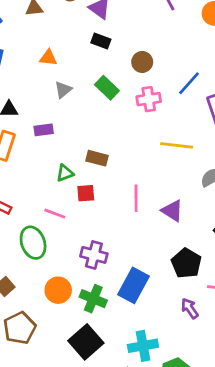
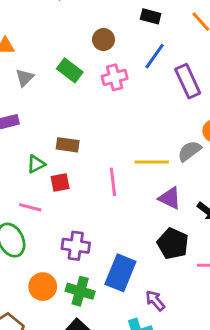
black rectangle: (101, 41) -> (151, 16), moved
yellow line: (177, 145) -> (152, 162), moved
purple triangle: (172, 211) -> (170, 198), moved
purple arrow: (190, 308) -> (155, 301), moved

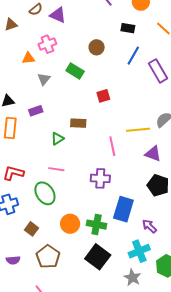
pink cross: (115, 77) -> (47, 44), moved
red square: (60, 182) -> (103, 96), moved
purple cross: (76, 246) -> (100, 178), moved

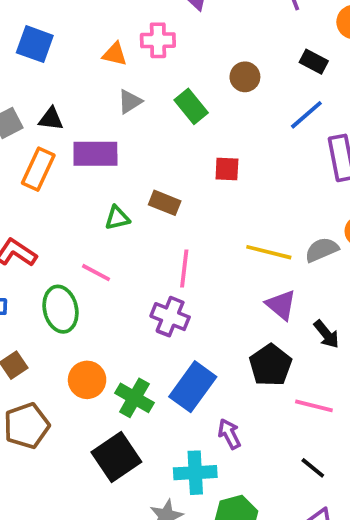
purple rectangle: (36, 111) -> (95, 154), size x1.6
pink line: (112, 146) -> (184, 269), moved

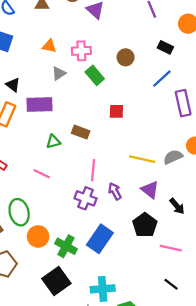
pink cross: (158, 40) -> (81, 51), moved
black triangle: (51, 119) -> (13, 85), turned 32
green ellipse: (61, 309) -> (19, 212), moved
purple arrow: (229, 434) -> (115, 191), moved

